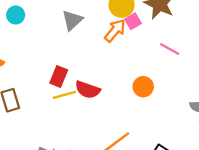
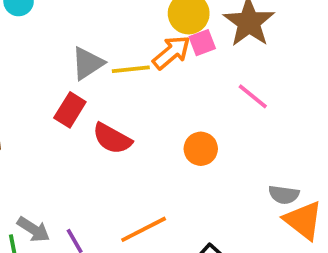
gray triangle: (72, 20) -> (87, 63), moved
yellow line: (64, 95) -> (131, 69), moved

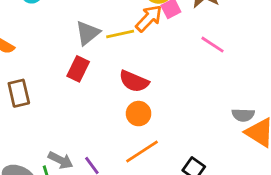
red semicircle: (112, 139) -> (134, 81), moved
orange circle: (201, 149) -> (139, 114), moved

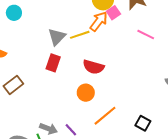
brown rectangle: (19, 93) -> (13, 85), turned 72
orange circle: (139, 114) -> (86, 93), moved

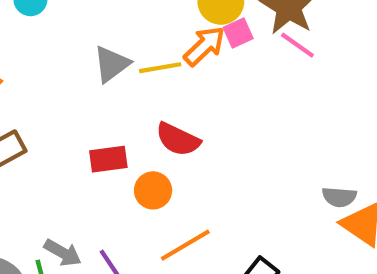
pink line: (146, 34) -> (297, 45), moved
red rectangle: (53, 63) -> (108, 159), moved, turned 54

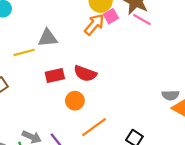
gray triangle: (112, 64) -> (48, 38), turned 36
yellow line: (160, 68) -> (24, 52), moved
red rectangle: (108, 159) -> (55, 75), moved

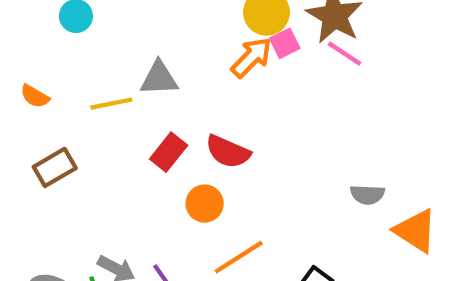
red rectangle: (55, 75) -> (169, 152), turned -42
gray semicircle: (170, 95) -> (367, 195), moved

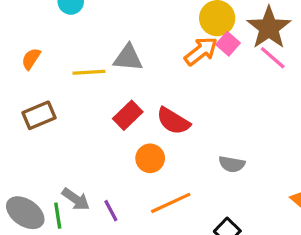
pink square: (285, 43) -> (228, 44), turned -30
orange semicircle: (35, 96) -> (31, 59), turned 85
gray semicircle: (367, 195) -> (232, 164), moved

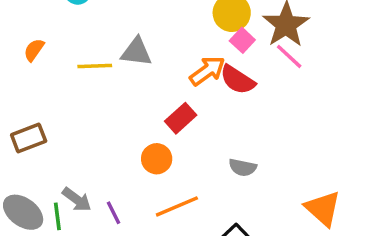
orange arrow: (201, 51) -> (207, 71), moved
brown rectangle: (39, 115) -> (29, 138), moved
red rectangle: (128, 115) -> (181, 118), moved
red semicircle: (173, 121) -> (238, 80), moved

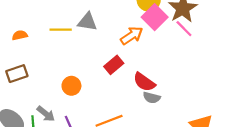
pink square: (242, 40) -> (155, 17), size x1.6
orange semicircle: (34, 50) -> (20, 35), moved, turned 40
red semicircle: (238, 80) -> (144, 82), moved
orange circle: (157, 159) -> (71, 86), moved

